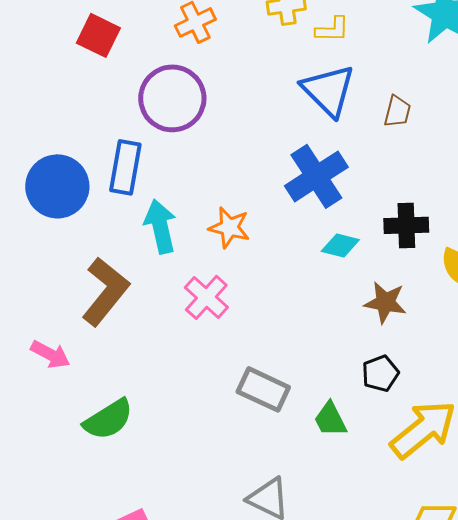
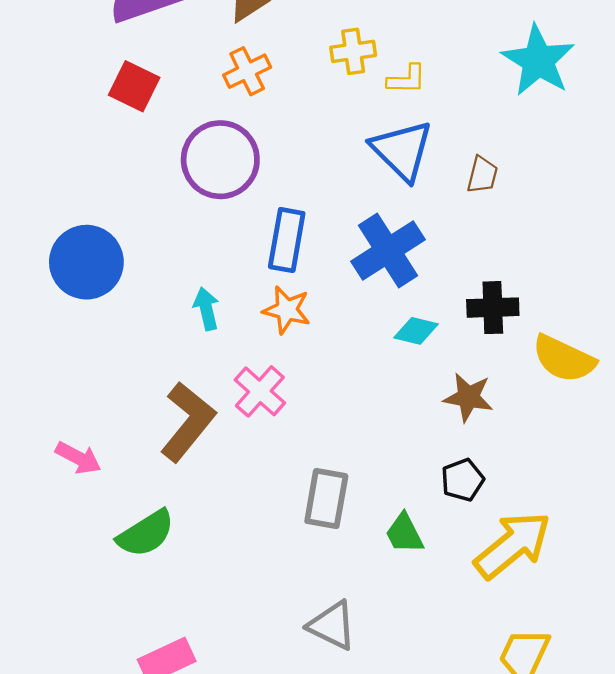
blue rectangle: (125, 167) -> (287, 240), moved
cyan arrow: (160, 226) -> (206, 309), size x0.7
brown L-shape: (105, 291) -> (188, 422), moved
gray rectangle: (263, 389) -> (326, 499), turned 75

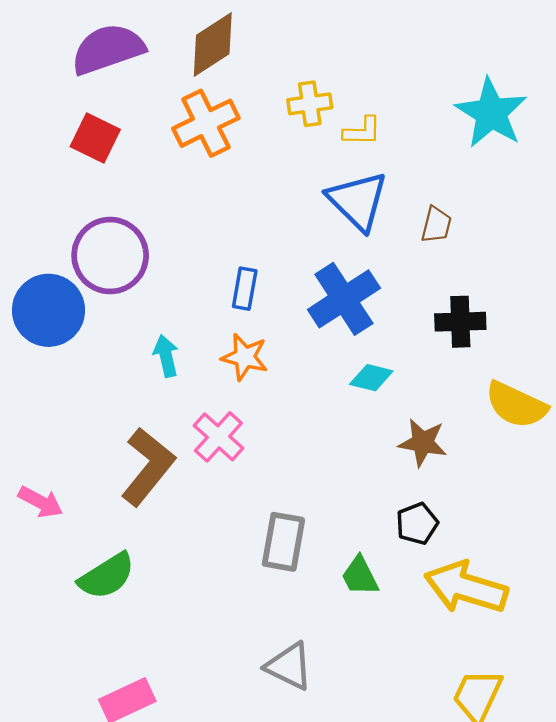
orange cross: (247, 71) -> (206, 123), size x1.4
purple circle: (220, 160) -> (110, 256), moved
blue rectangle: (287, 240) -> (245, 289), size x0.7
black cross: (493, 308) -> (460, 322), moved
yellow arrow: (513, 545) -> (466, 587), turned -124

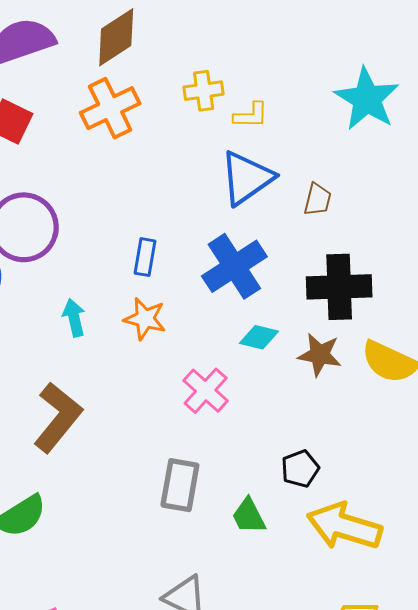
blue triangle: (358, 201) -> (247, 178), turned 40
black cross: (460, 322) -> (339, 287), size x1.4
pink cross: (218, 437) -> (206, 391), moved
brown star: (423, 443) -> (320, 355), moved

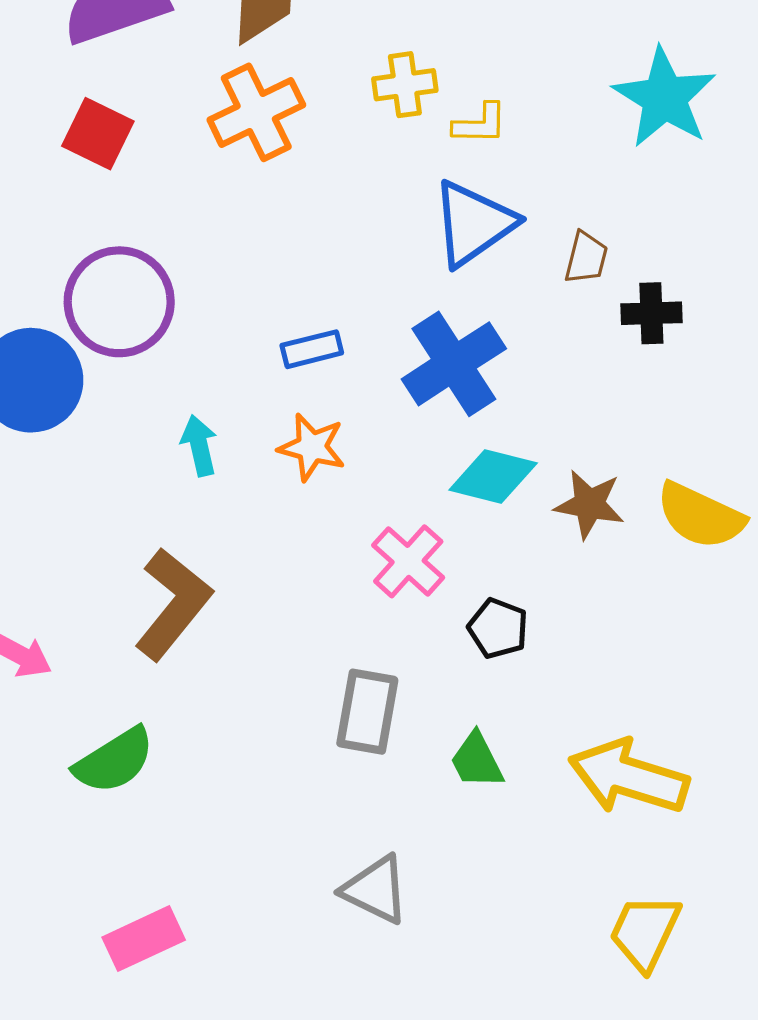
blue rectangle: (145, 257) -> (312, 349), turned 66
black cross: (339, 287) -> (651, 313), moved, size x0.6
cyan diamond: (259, 337) -> (493, 477), size x1.4
black pentagon: (300, 469) -> (498, 628), moved, turned -30

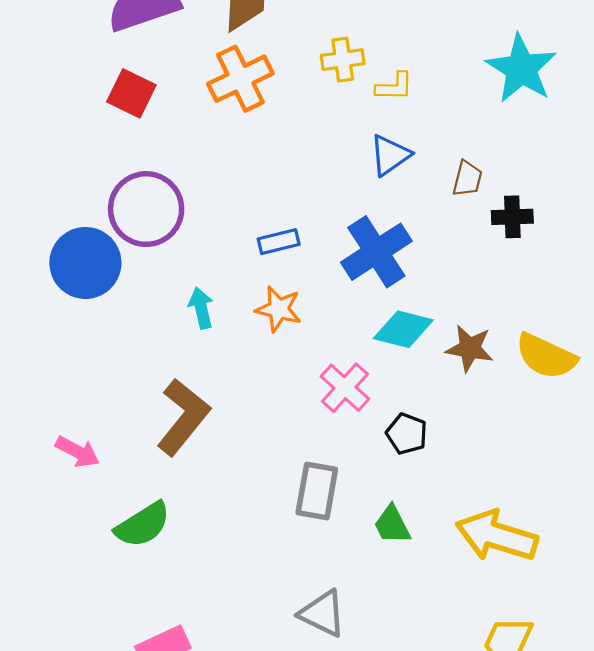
blue triangle: (473, 223) -> (390, 155), size x0.7

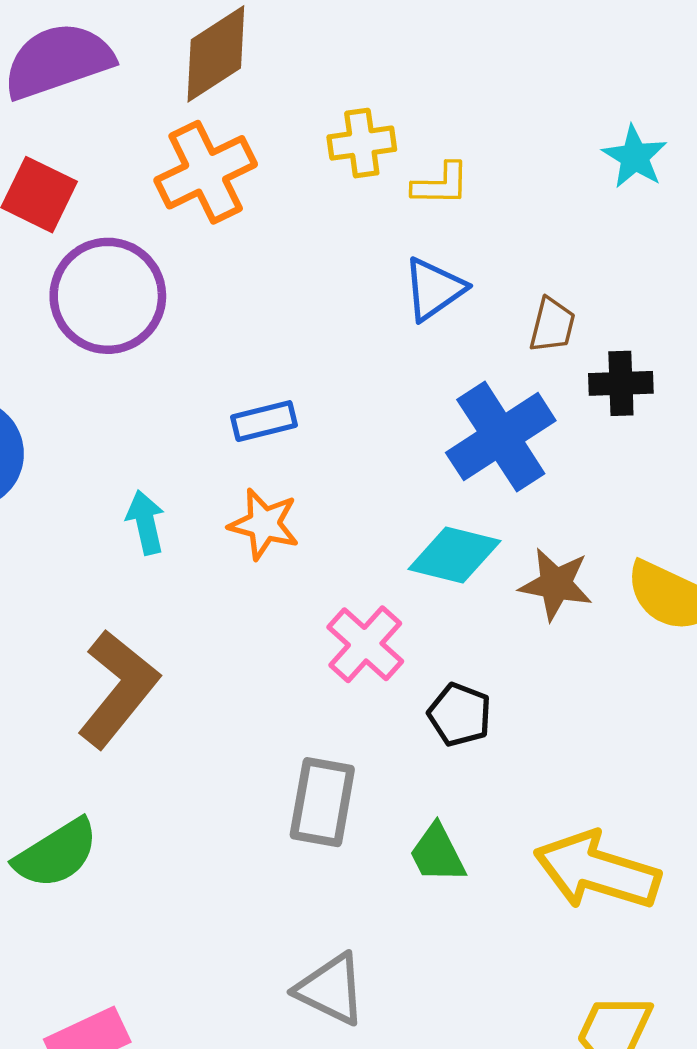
cyan star: (521, 69) -> (635, 157), size x0.6
purple circle: (146, 209) -> (108, 296), moved
blue cross: (376, 252) -> (501, 437), moved

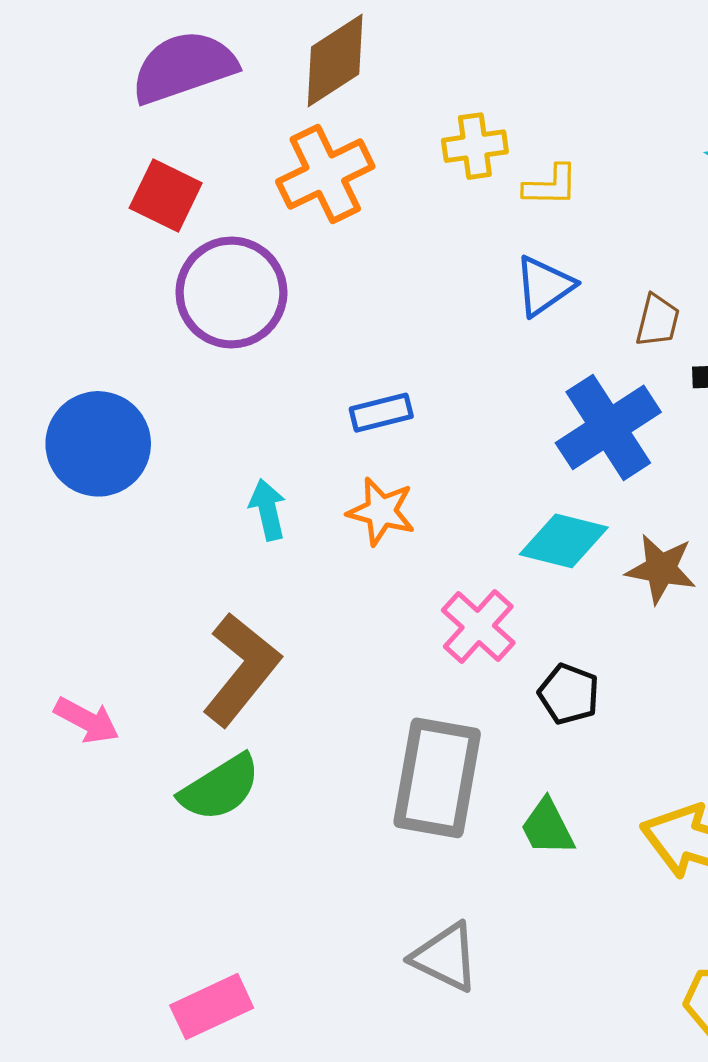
gray rectangle: (322, 802) -> (437, 778), size x1.4
green semicircle: (56, 854) -> (220, 788), moved

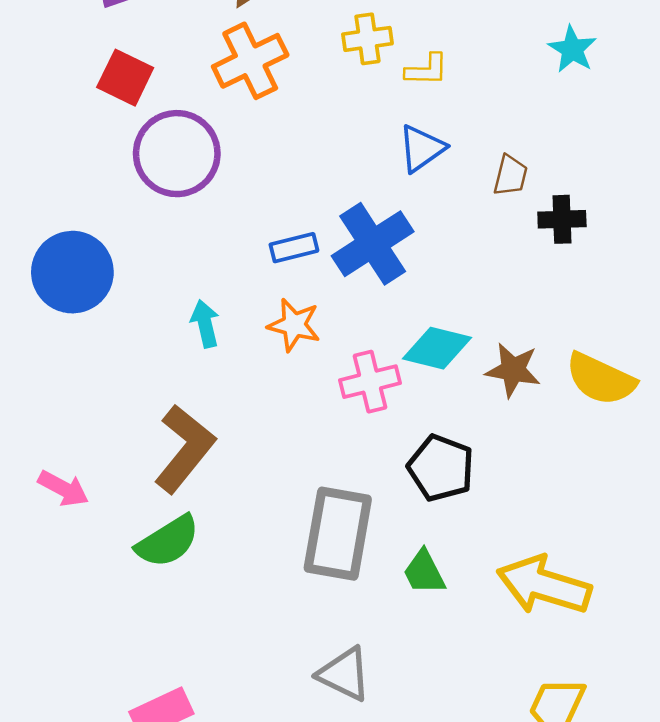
blue cross: (608, 427) -> (373, 244), moved
pink cross: (478, 626) -> (370, 382), moved, turned 34
black pentagon: (569, 694) -> (441, 468), size x1.4

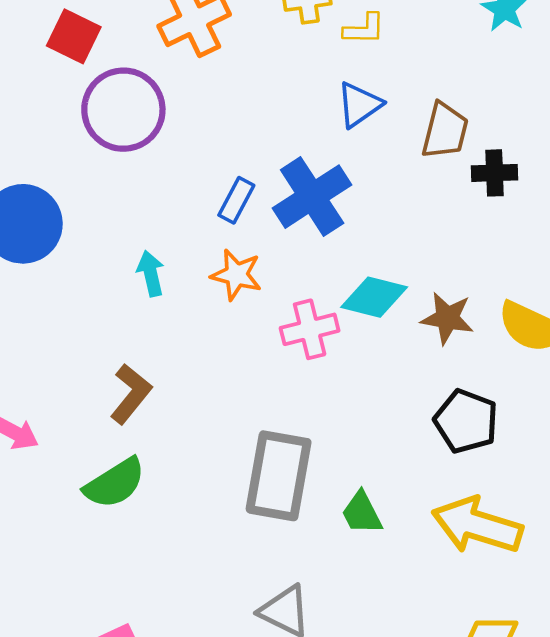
brown trapezoid: (510, 175) -> (445, 131), size x1.4
blue rectangle: (294, 248) -> (236, 200), turned -48
brown L-shape: (184, 449) -> (131, 394), size x0.7
black pentagon: (441, 468) -> (466, 421), moved

